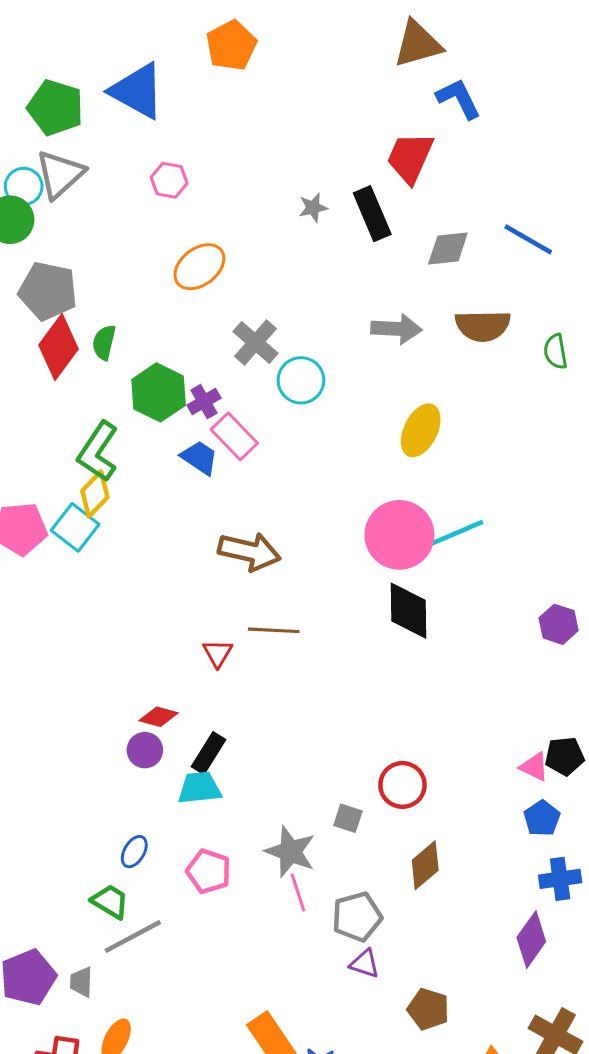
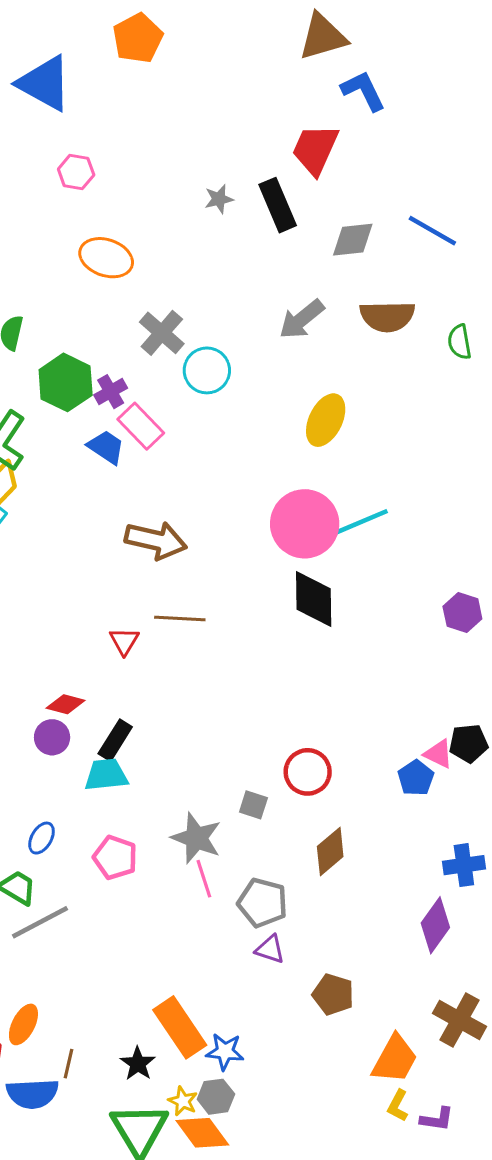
orange ellipse: (199, 267) -> (106, 258), turned 57
gray arrow: (396, 329) -> (302, 319), turned 138
blue pentagon: (542, 818) -> (416, 778), moved
gray pentagon: (357, 917) -> (263, 903), turned 30

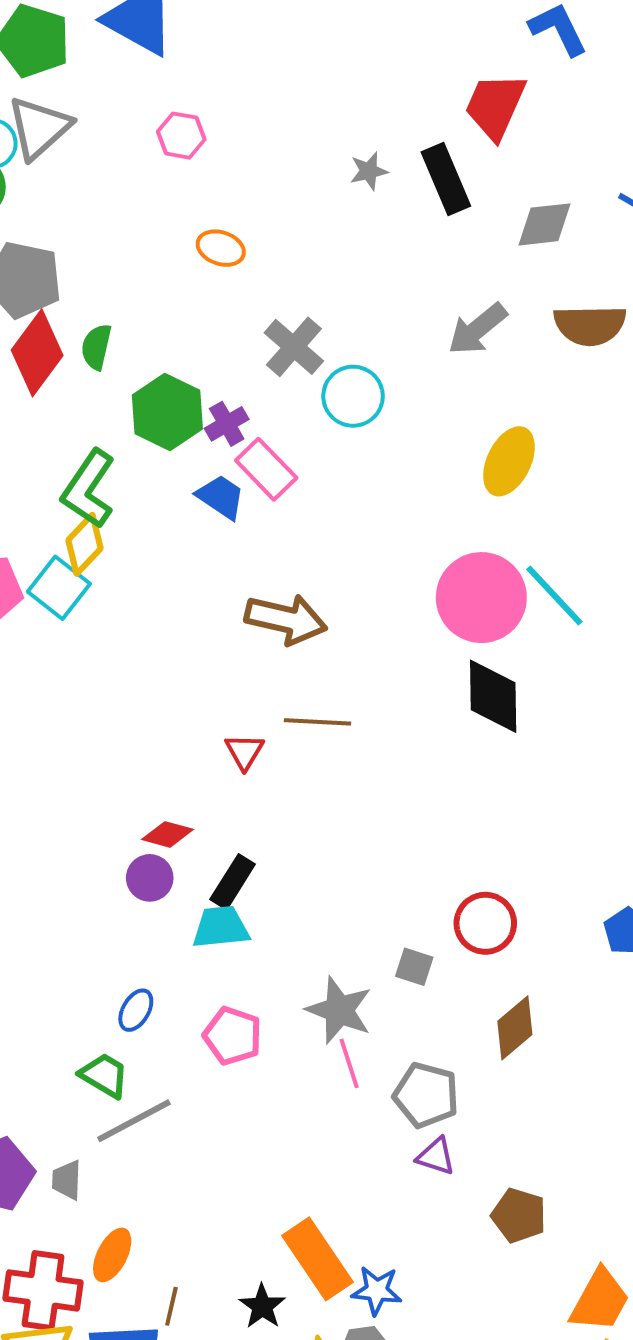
orange ellipse: (106, 258) -> (221, 248), size x0.7
cyan line: (360, 522) -> (554, 596), turned 70

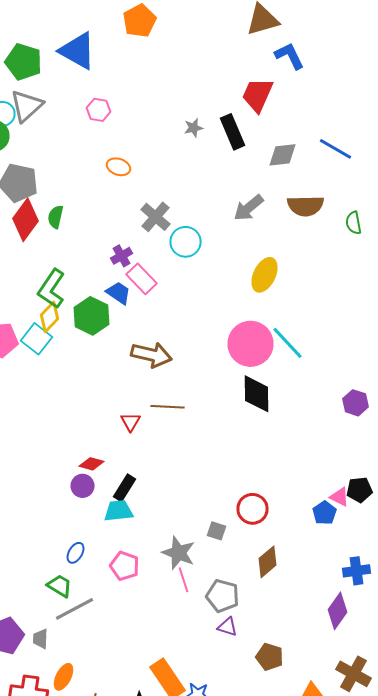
green hexagon: (167, 412) -> (92, 316), moved

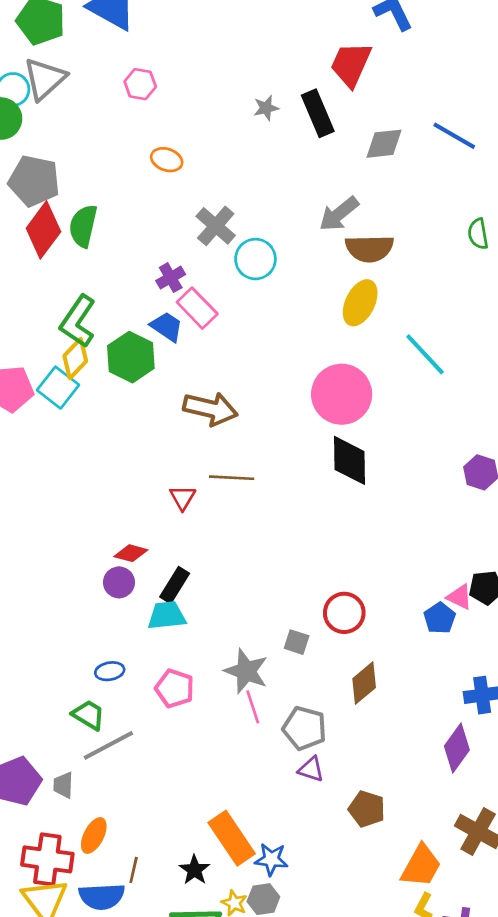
brown semicircle: (306, 206) -> (369, 248), moved
green semicircle: (56, 217) -> (83, 226), size x1.4
cyan line: (288, 343) -> (425, 354), moved
blue ellipse: (76, 553) -> (110, 671), turned 50

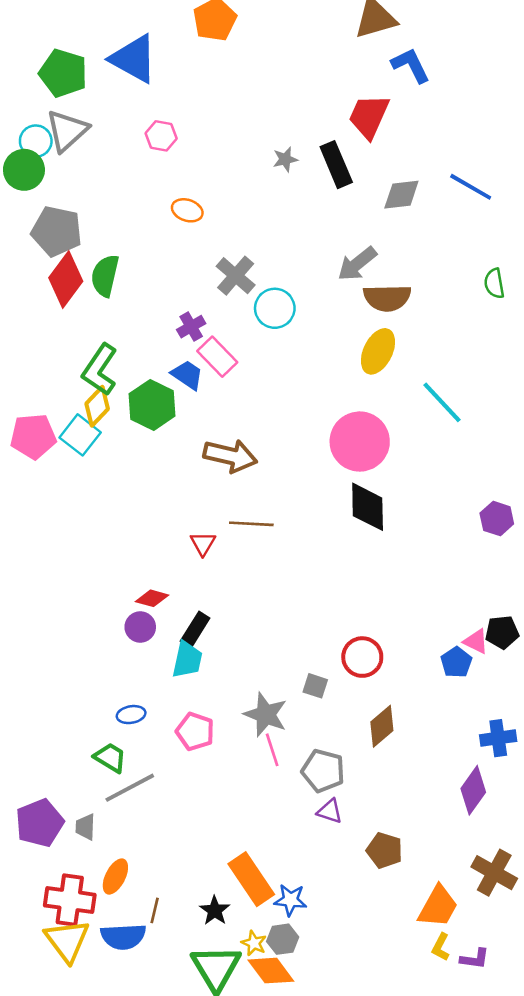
cyan trapezoid: (167, 616) -> (187, 660), turned 108

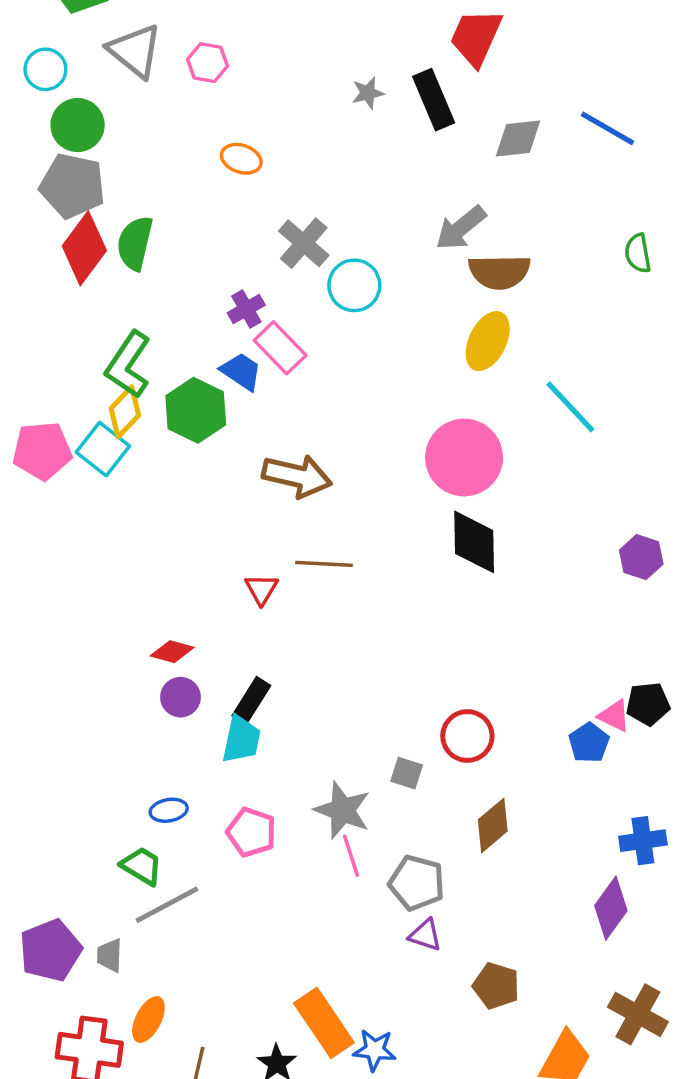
gray triangle: (67, 131) -> (135, 51), moved, turned -39
green circle: (24, 170) -> (78, 125), moved
red diamond: (152, 598) -> (172, 652), moved

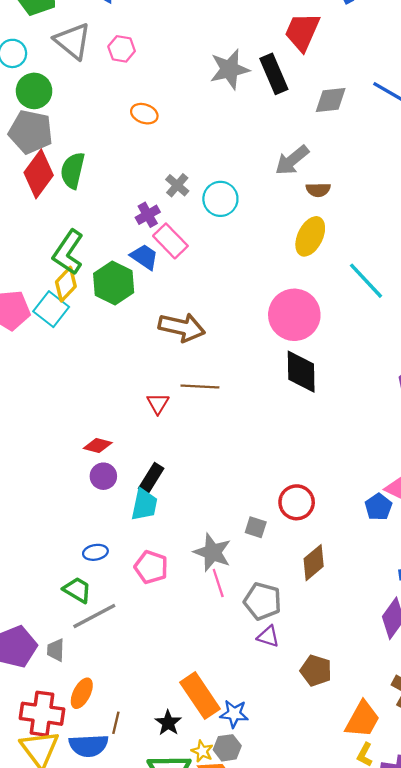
gray star: (368, 93) -> (230, 69), size x1.8
gray cross: (304, 243) -> (177, 185), moved, size x0.7
brown semicircle: (499, 272) -> (318, 190), size x0.6

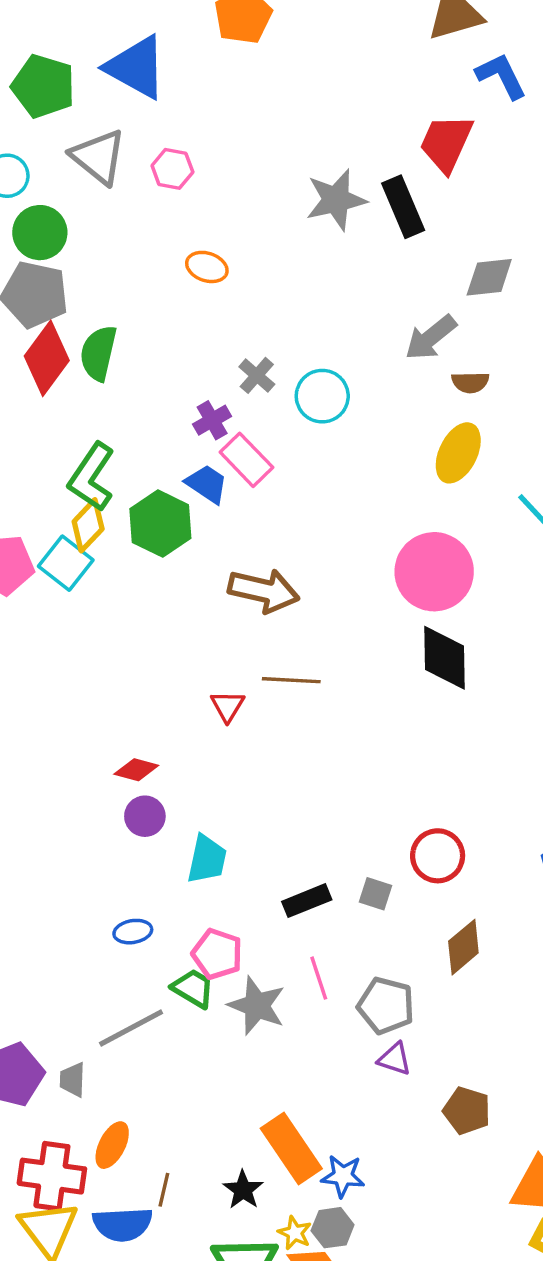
gray diamond: (331, 100) -> (489, 277), moved
black rectangle: (151, 478) -> (307, 901), moved, turned 36
gray star: (212, 552) -> (257, 1006), moved
green trapezoid: (77, 590) -> (193, 988), moved

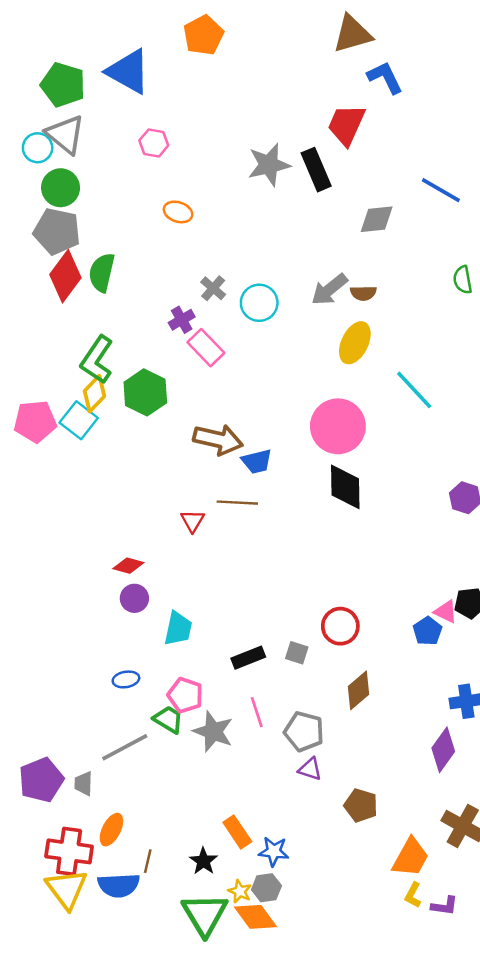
gray triangle: (98, 157) -> (65, 134), moved
gray arrow: (431, 338) -> (329, 289), moved
blue trapezoid: (207, 484) -> (257, 461), moved, turned 132
orange rectangle: (291, 1148) -> (237, 832), size x0.7

